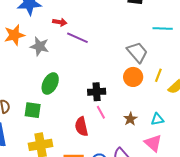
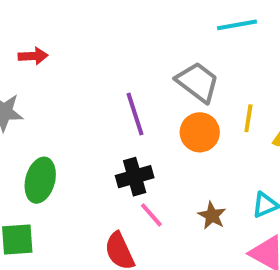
purple line: (77, 38) -> (135, 114), moved, turned 60

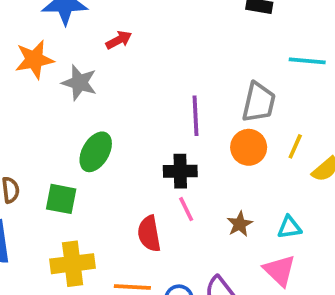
red arrow: (33, 56) -> (119, 40), turned -40
gray trapezoid: (198, 82) -> (259, 102), turned 51

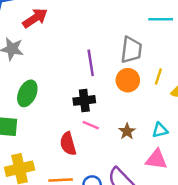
red arrow: (119, 40) -> (35, 18), size x1.5
pink line: (186, 209) -> (91, 125), turned -35
pink triangle: (280, 271) -> (156, 159), turned -30

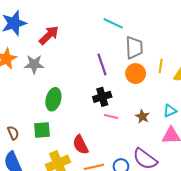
cyan line: (161, 19) -> (113, 23), moved, turned 36
red semicircle: (68, 144) -> (80, 145), moved

